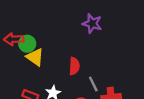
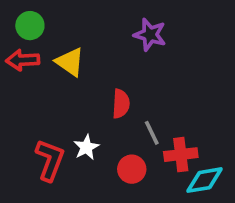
green circle: (27, 44) -> (30, 26), moved
yellow triangle: (35, 57) -> (70, 62), moved

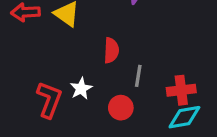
gray line: (152, 133) -> (138, 76), turned 35
red cross: (181, 155) -> (181, 90), moved

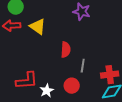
white star: (81, 89) -> (47, 91), moved
red L-shape: (49, 100) -> (27, 81), turned 65

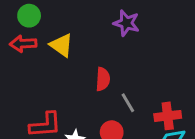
gray line: (83, 66) -> (128, 103), turned -40

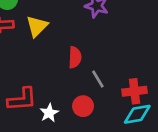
yellow triangle: (62, 45) -> (37, 26), turned 40

